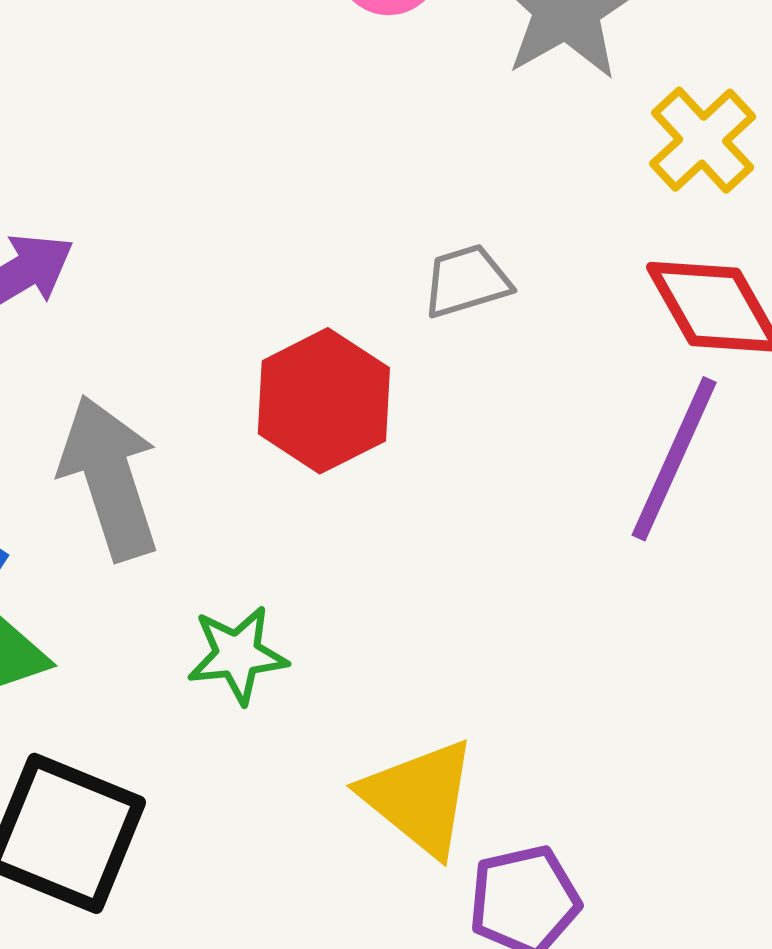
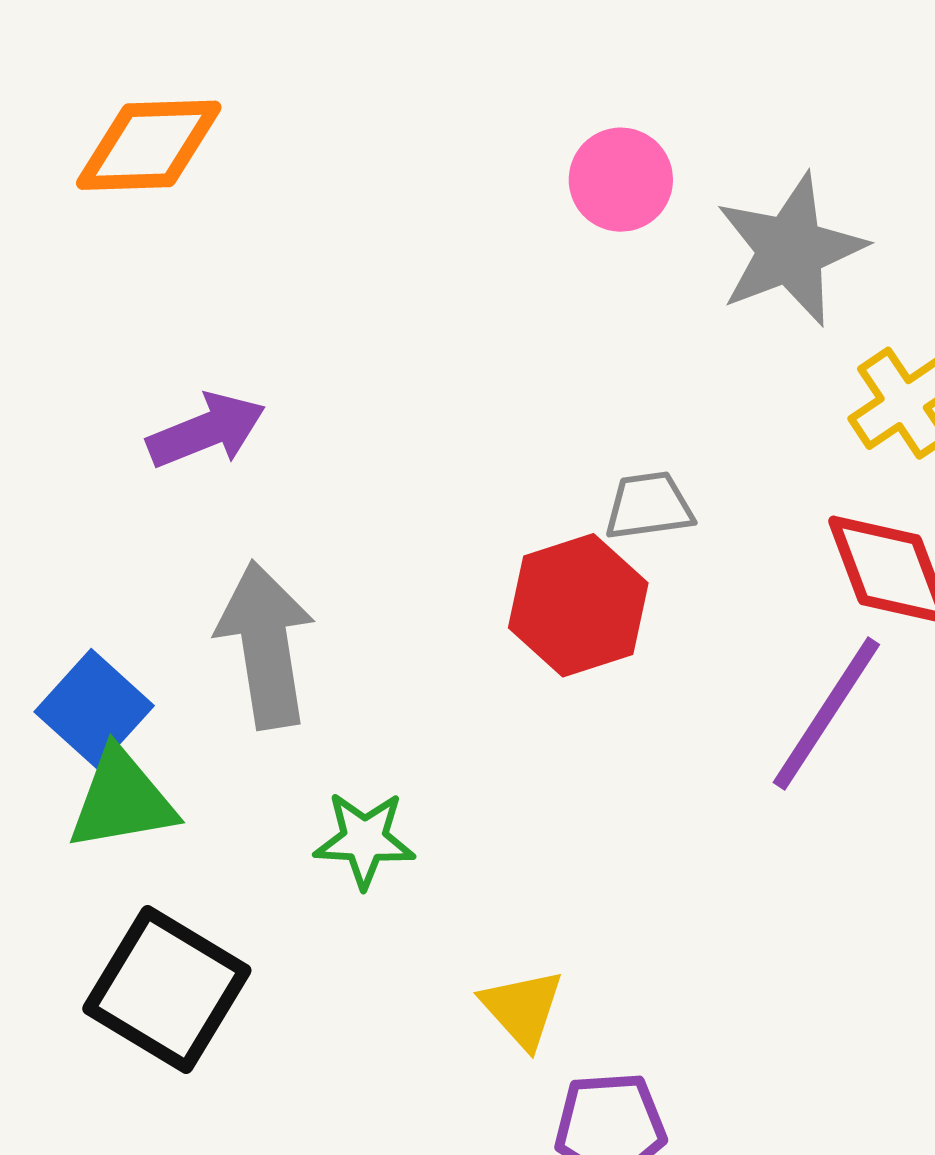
red hexagon: (324, 401) -> (578, 605), moved
yellow triangle: (419, 797) -> (522, 1009), size x0.7

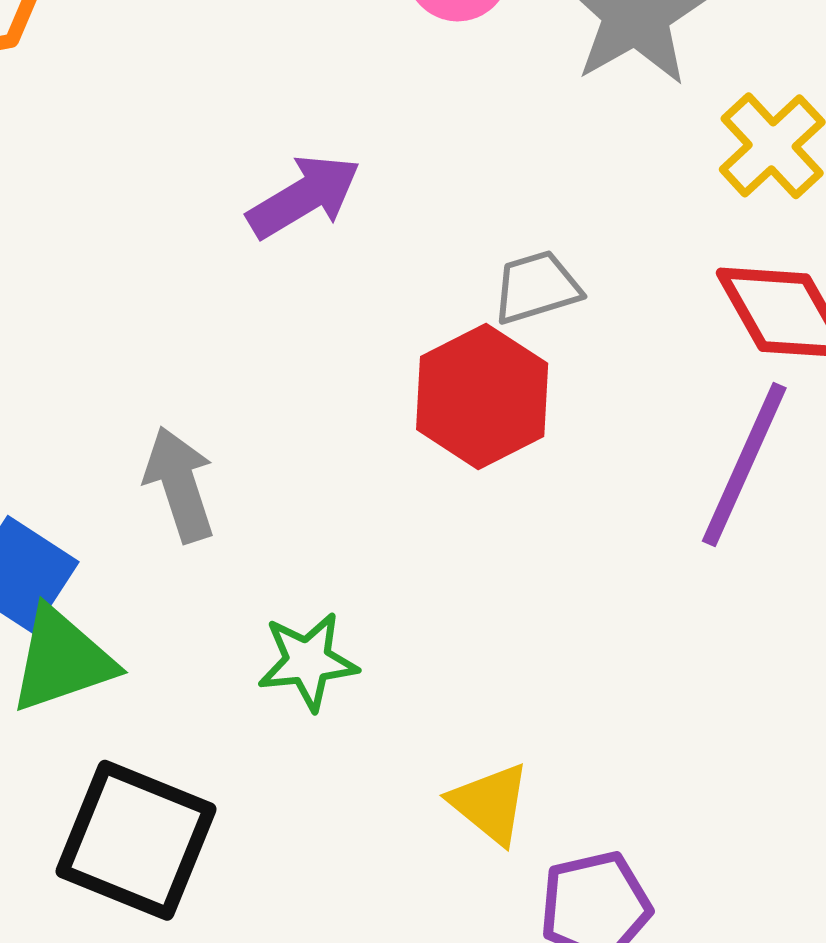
purple arrow: (206, 431) -> (304, 196), moved
gray arrow: (266, 645) -> (180, 484), size x0.7

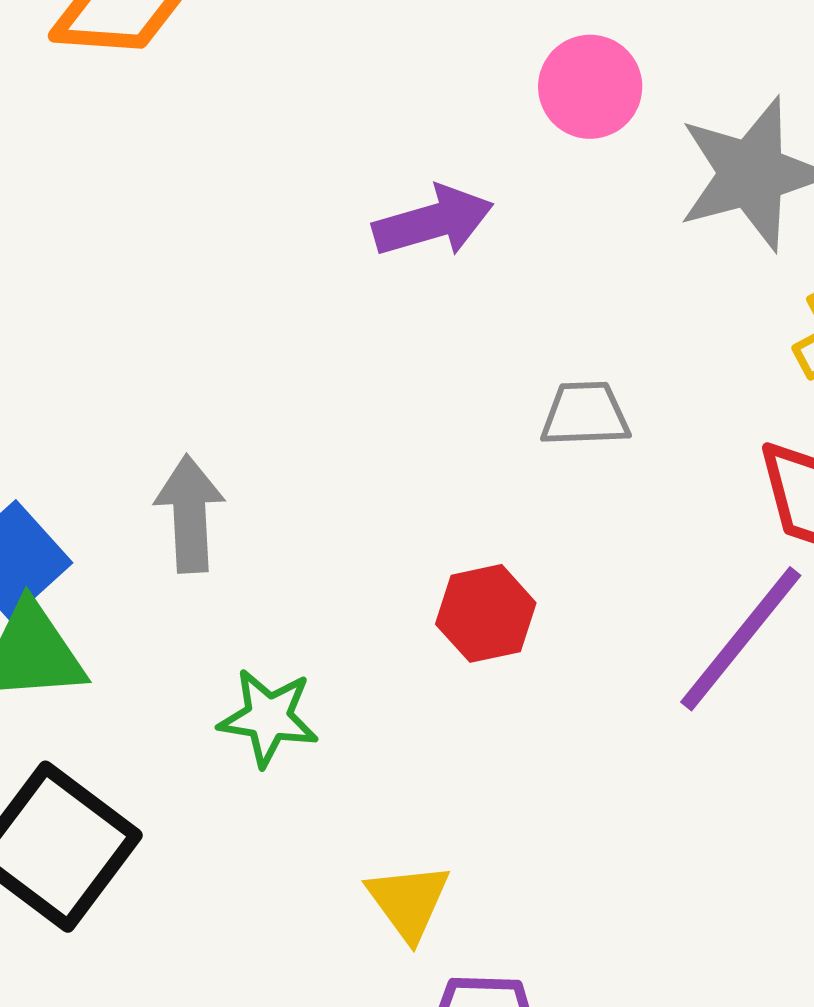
purple arrow: (304, 196) -> (433, 221), moved
red hexagon: (482, 396) -> (486, 613), moved, size x0.7

